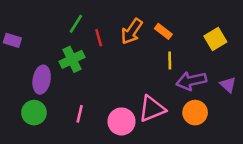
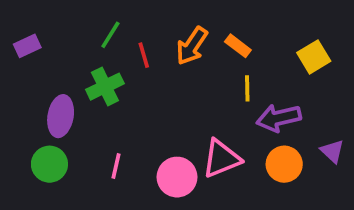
purple rectangle: (12, 40) -> (27, 46), moved, turned -42
purple triangle: (228, 85) -> (332, 151), moved

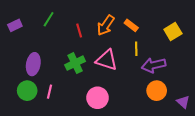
green line: (110, 35) -> (49, 19), moved
green cross: (105, 87) -> (75, 63), moved
purple triangle: (332, 151) -> (183, 102), moved
pink triangle: (221, 159) -> (107, 60), moved, turned 40
pink line: (116, 166) -> (50, 92), moved

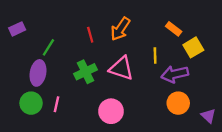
green line: (49, 19) -> (48, 47), moved
orange rectangle: (131, 25) -> (174, 29), moved
yellow square: (173, 31) -> (193, 47), moved

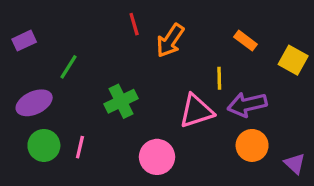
red line: (90, 35) -> (134, 24), moved
yellow square: (193, 47) -> (293, 60), moved, turned -30
pink triangle: (121, 68) -> (196, 111), moved, turned -36
purple ellipse: (38, 73) -> (34, 103), moved, turned 55

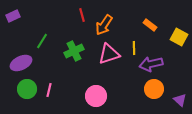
purple rectangle: (24, 41) -> (13, 16), moved
green cross: (121, 101) -> (74, 51), moved
pink triangle: (196, 111) -> (109, 54), moved

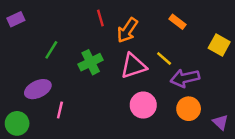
orange rectangle: (150, 25) -> (178, 22), moved
yellow line: (134, 48) -> (164, 58), turned -48
purple ellipse: (21, 63) -> (38, 89), moved
green circle: (27, 89) -> (17, 123), moved
pink circle: (96, 96) -> (143, 105), moved

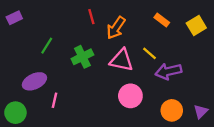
yellow square: (219, 45) -> (196, 26), moved, turned 30
pink triangle: (133, 66) -> (122, 60), turned 30
orange circle: (189, 109) -> (172, 110), moved
purple triangle: (220, 122) -> (201, 112), turned 32

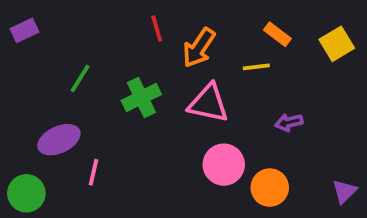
yellow line: (149, 53) -> (256, 67), moved, turned -48
purple arrow: (168, 71) -> (289, 122), size x0.6
orange circle: (172, 110) -> (270, 188), moved

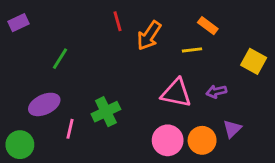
yellow square: (337, 44) -> (254, 61), moved, turned -30
green cross: (141, 98) -> (106, 112), moved
pink triangle: (208, 103) -> (176, 93), moved
pink circle: (224, 165) -> (168, 140), moved
purple triangle: (344, 191) -> (232, 129), moved

